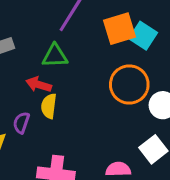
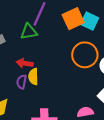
green triangle: (55, 56) -> (29, 32), moved
purple semicircle: (21, 123) -> (22, 82), moved

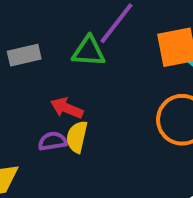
purple semicircle: (22, 82) -> (53, 141), turned 56

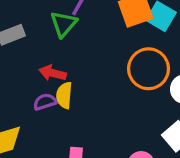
green triangle: (89, 51) -> (64, 24), turned -44

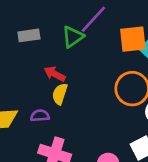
purple semicircle: (45, 102) -> (40, 116), moved

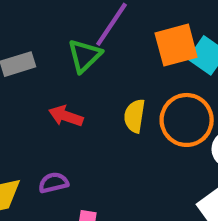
yellow semicircle: (60, 94) -> (135, 116), moved

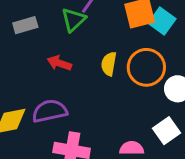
purple semicircle: (53, 183) -> (50, 111), size x1.6

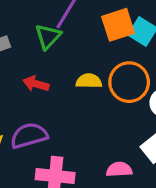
yellow semicircle: (109, 64) -> (89, 81), turned 85

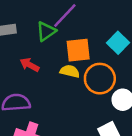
orange square: (118, 25) -> (78, 50), moved

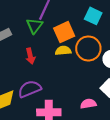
red arrow: (30, 65) -> (30, 56), turned -112

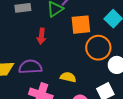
yellow semicircle: (63, 51) -> (68, 77), moved

